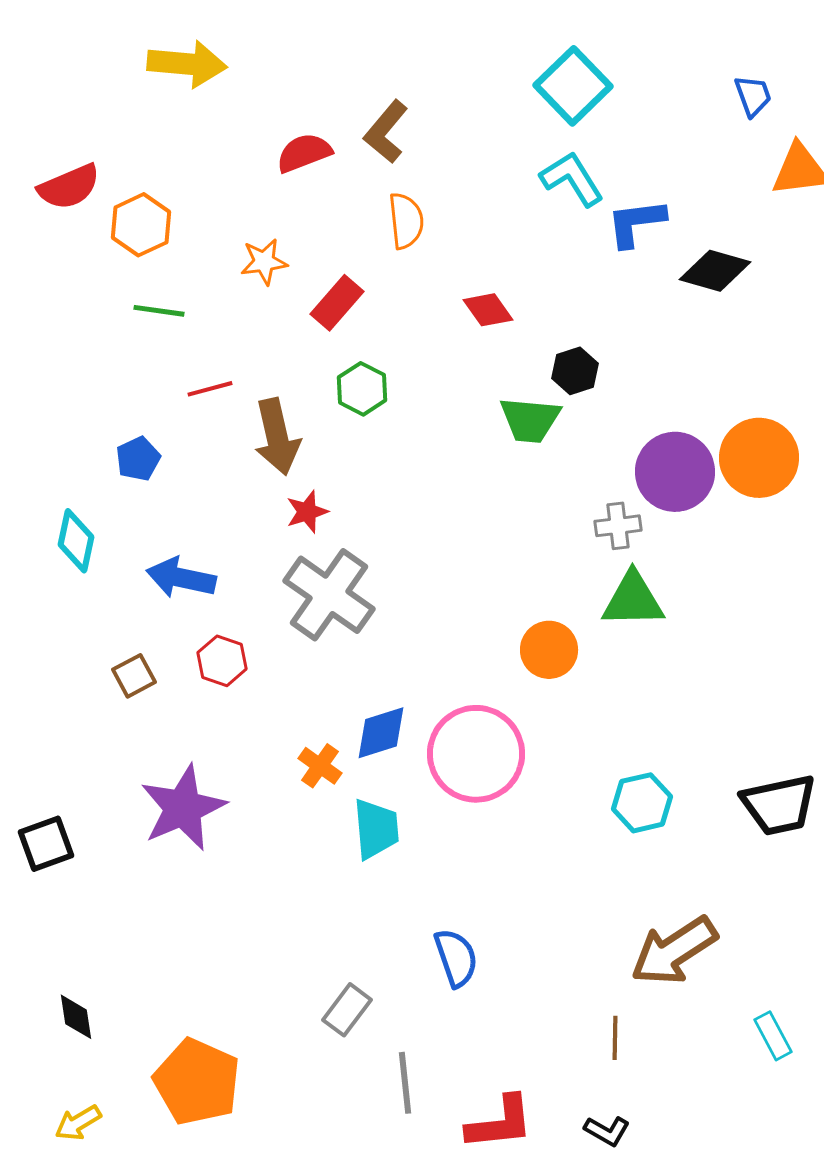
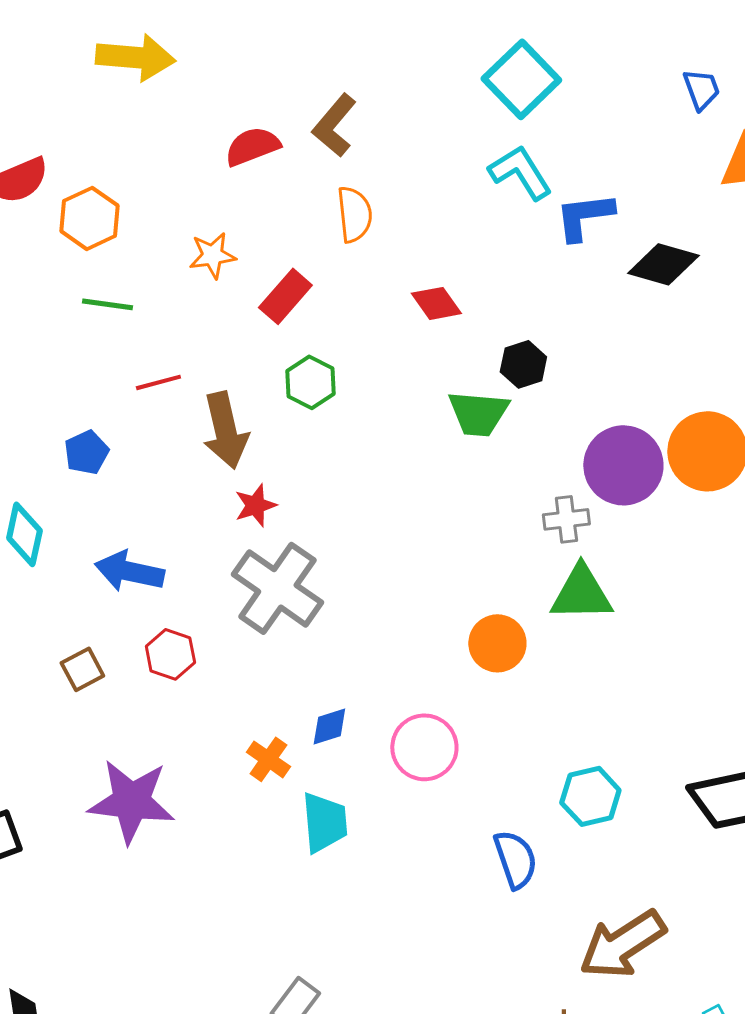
blue diamond: (381, 733) -> (329, 726), size x0.7
pink circle: (476, 754) -> (424, 747), size x0.7
purple star: (183, 808) -> (131, 801), turned 30
blue semicircle: (456, 958) -> (515, 859), moved

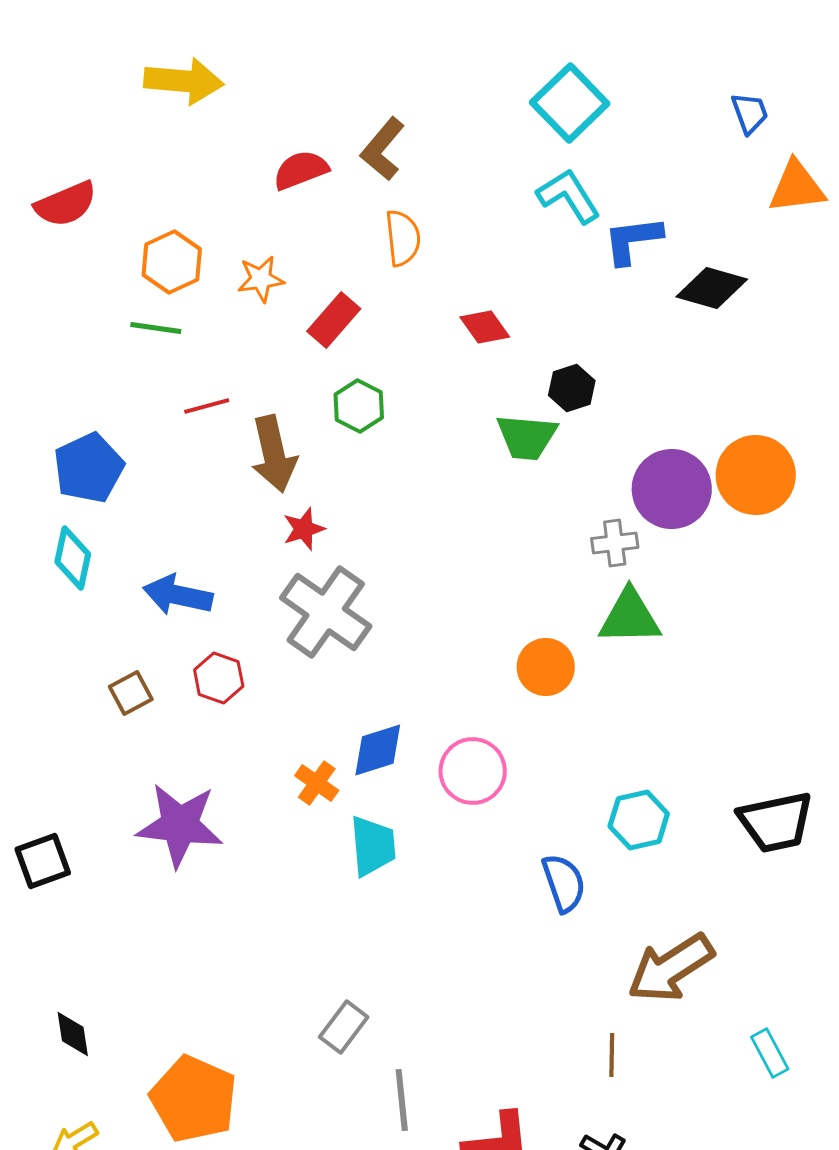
orange hexagon: (89, 218) -> (172, 262), moved
blue pentagon: (86, 452) -> (89, 468), moved, size x1.6
blue diamond: (329, 726) -> (378, 750), size x1.4

